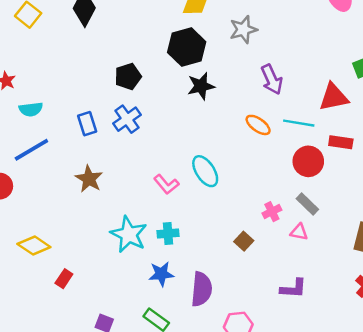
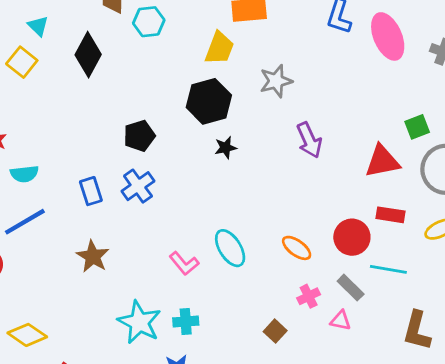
black star: (201, 86) -> (226, 148), size x0.7
cyan line: (299, 123) -> (388, 269), moved
orange ellipse: (258, 125) -> (297, 248), moved

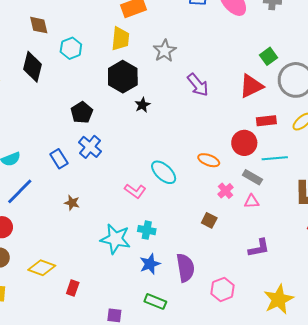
cyan hexagon: (149, 22) -> (71, 48), moved
brown star: (93, 256) -> (72, 203), size x0.7
cyan cross: (186, 322) -> (147, 230), turned 30

